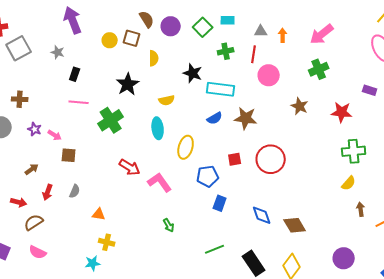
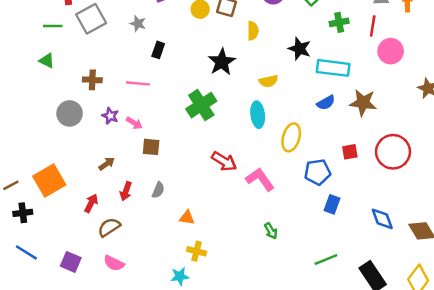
pink line: (79, 102) -> (138, 83), moved
red arrow: (19, 202) -> (91, 203), turned -77

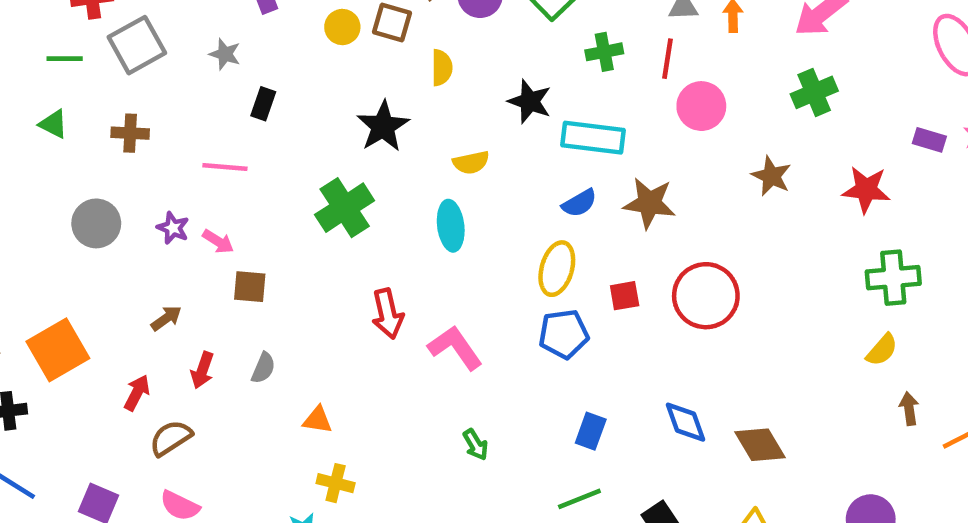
brown cross: (92, 80) -> (130, 133), moved
yellow ellipse: (291, 137) -> (557, 269), moved
red arrow: (224, 161) -> (388, 314), turned 45
blue rectangle: (332, 204) -> (591, 431), moved

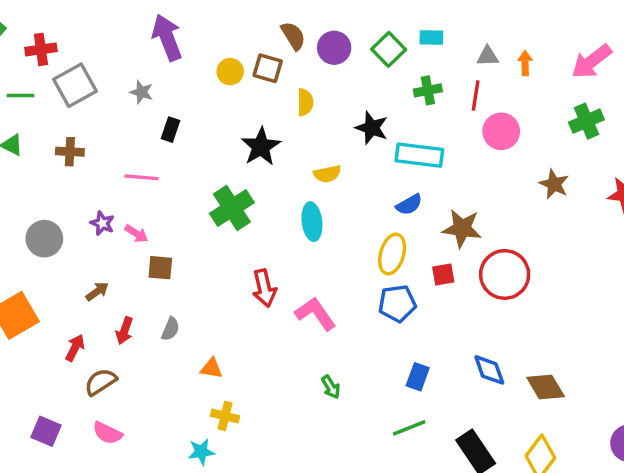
brown star: (649, 203) -> (462, 228), moved
gray circle: (96, 223) -> (44, 239), moved

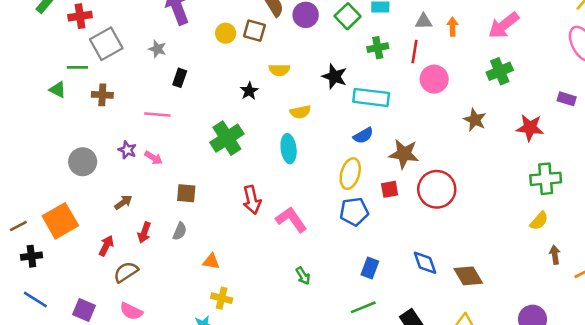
green line: (20, 95) -> (77, 67), moved
yellow semicircle: (305, 102) -> (279, 70), moved, turned 90
black star: (261, 147) -> (249, 91), size x0.6
brown square: (160, 268) -> (186, 193), moved

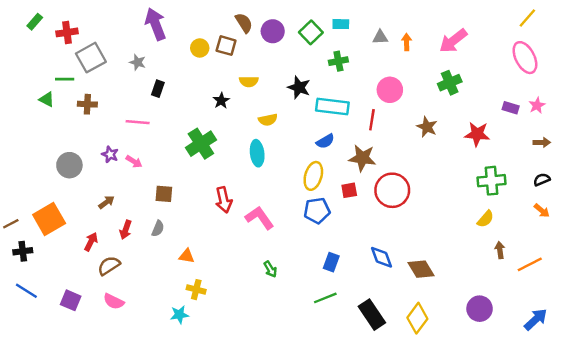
red line: (414, 52) -> (372, 120), moved

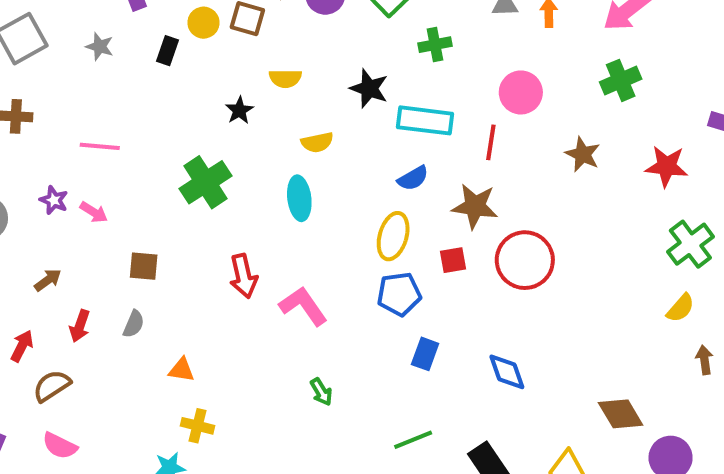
black rectangle: (158, 89) -> (168, 51), moved
green cross: (491, 181) -> (690, 244), turned -32
blue rectangle: (331, 262) -> (425, 354), moved
brown diamond: (421, 269) -> (621, 414), moved

